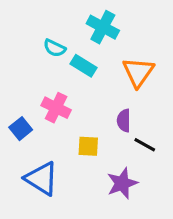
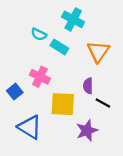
yellow square: (88, 146) -> (63, 104), size x1.6

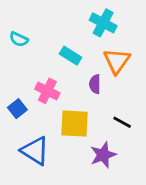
cyan cross: (73, 19) -> (103, 23), moved
cyan semicircle: (39, 34) -> (19, 39), moved
purple semicircle: (88, 86) -> (95, 84), moved

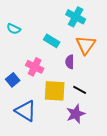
black line: (122, 122) -> (80, 90), moved

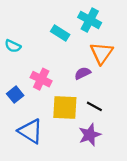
cyan semicircle: (14, 29) -> (13, 46), moved
cyan rectangle: (52, 41) -> (60, 33), moved
purple semicircle: (70, 62) -> (83, 73), turned 64

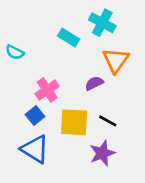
pink cross: (41, 79) -> (47, 90), turned 30
blue square: (15, 95) -> (35, 116), moved

